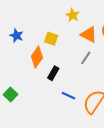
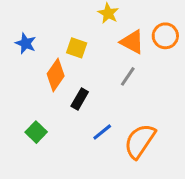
green square: (10, 95) -> (36, 132), moved
blue line: (68, 96) -> (102, 132), turned -64

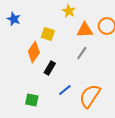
orange triangle: (132, 42) -> (85, 30), turned -30
blue star: (26, 43) -> (14, 19), moved
green square: (36, 132) -> (32, 100), moved, turned -32

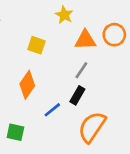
orange diamond: (34, 52) -> (27, 85), moved
black rectangle: (50, 68) -> (77, 95), moved
blue line: (65, 90) -> (52, 110), moved

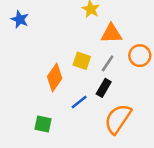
orange circle: (114, 35) -> (140, 56), moved
yellow square: (37, 45) -> (82, 61), moved

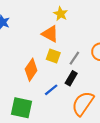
orange triangle: (111, 34) -> (50, 34), moved, turned 30
green square: (43, 124) -> (22, 108), size x1.5

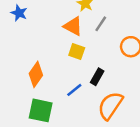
gray line: (74, 58) -> (101, 24), moved
orange diamond: (31, 70) -> (36, 74), moved

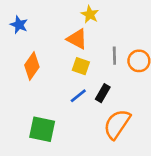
gray line: (101, 24) -> (114, 56), moved, turned -35
orange diamond: (36, 74) -> (32, 66), moved
blue line: (74, 90) -> (78, 96), moved

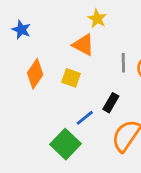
yellow square: (81, 66) -> (71, 78), moved
blue line: (78, 96) -> (85, 118), moved
green square: (42, 129) -> (65, 144), moved, turned 32

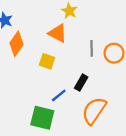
orange diamond: (35, 74) -> (16, 44), moved
green square: (65, 144) -> (42, 118), turned -30

